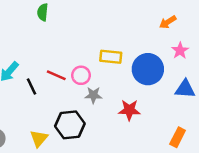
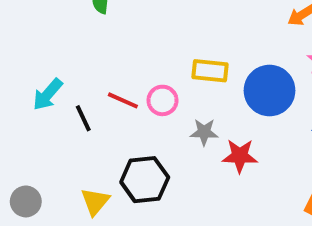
gray star: (93, 95) -> (204, 132), moved

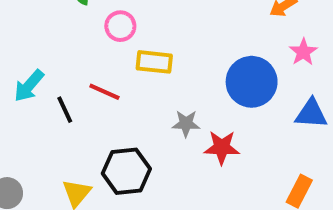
yellow rectangle: (210, 71) -> (154, 62), moved
pink circle: (162, 100) -> (120, 26), moved

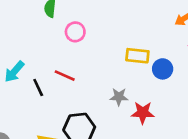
yellow rectangle: (154, 62) -> (137, 56), moved
blue circle: (252, 82) -> (163, 69), size x0.6

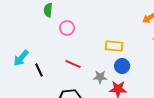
blue circle: (163, 69) -> (122, 66), moved
red line: (65, 76) -> (73, 64), moved

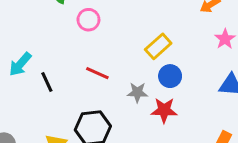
yellow rectangle: (114, 46) -> (158, 46), turned -48

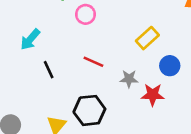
cyan arrow: (20, 64) -> (30, 39), moved
blue circle: (170, 76) -> (170, 66), moved

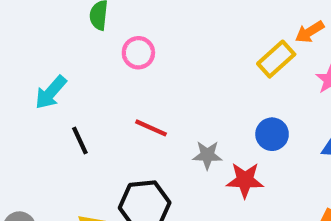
yellow rectangle: (147, 38) -> (276, 59), moved

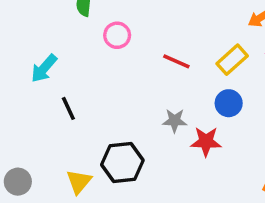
yellow rectangle: (276, 59) -> (232, 60), moved
red line: (151, 128) -> (176, 61), moved

